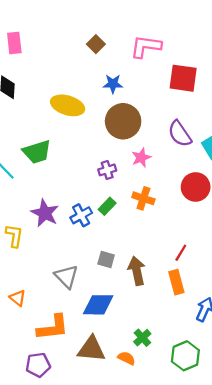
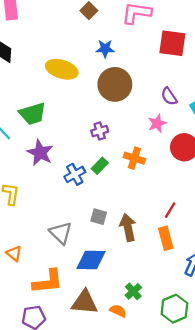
purple semicircle: (180, 134) -> (169, 96), size x0.7
pink star: (141, 158) -> (157, 123), moved
purple star: (45, 213) -> (40, 153), moved

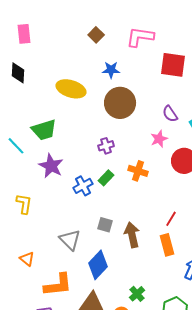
blue diamond: (91, 260) -> (98, 265), turned -48

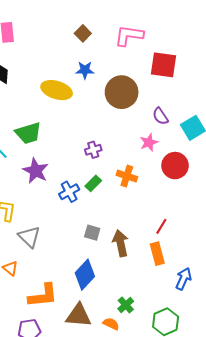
blue star: (111, 70) -> (85, 70), moved
brown circle: (120, 103) -> (122, 92), moved
gray triangle: (70, 240) -> (29, 237), moved

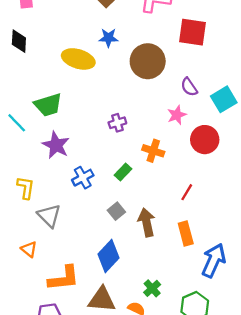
green rectangle: (93, 183) -> (123, 172), moved
blue cross: (69, 192) -> (83, 178), moved
red line: (161, 226) -> (187, 192), moved
gray square: (92, 233) -> (116, 211), turned 35
blue arrow: (183, 279) -> (214, 260), size x1.4

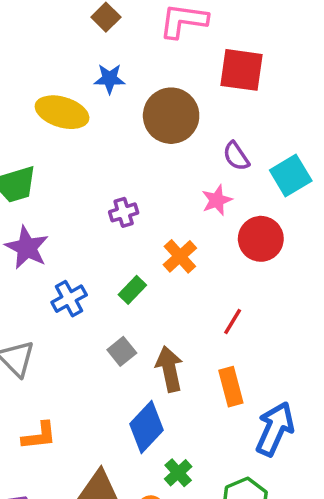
orange cross: (153, 151) -> (180, 256), turned 30
blue diamond: (108, 256) -> (146, 427), moved
orange L-shape: (64, 278) -> (39, 436), moved, size x0.7

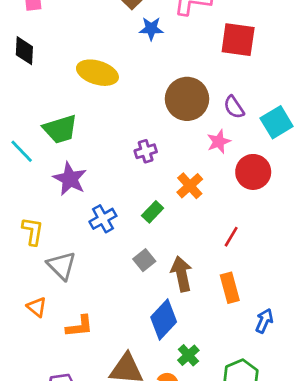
blue star: (110, 79) -> (151, 29), moved
brown circle: (171, 116) -> (187, 99), moved
blue arrow: (275, 429) -> (264, 321), size x0.6

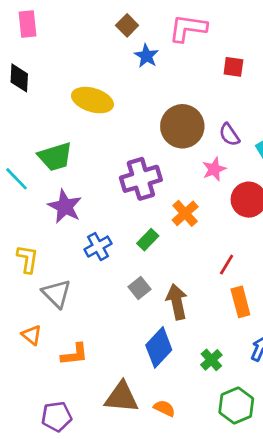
blue star: (151, 29) -> (146, 56), turned 30
red square: (238, 40) -> (233, 67), size x0.6
purple cross: (146, 151) -> (141, 179), size x1.8
orange rectangle: (230, 288) -> (240, 302), moved
green cross: (188, 355) -> (211, 360), moved

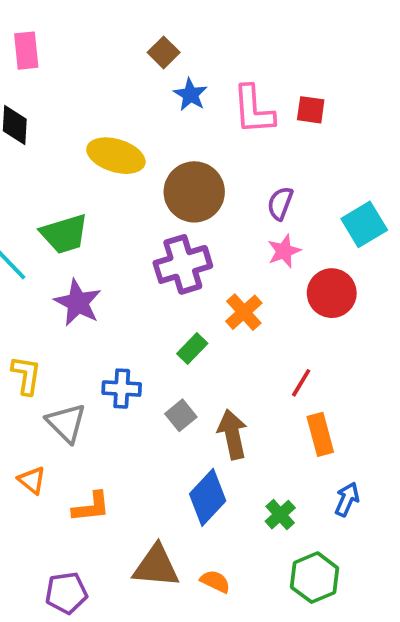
pink L-shape: (188, 28) -> (253, 110), moved, turned -102
brown circle: (182, 126) -> (194, 192), moved
purple semicircle: (229, 135) -> (280, 203), moved, turned 55
blue cross: (98, 247) -> (122, 389), moved, turned 32

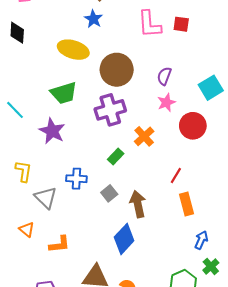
blue star: (190, 95) -> (93, 19), moved
green trapezoid: (64, 234) -> (64, 93), moved
green cross: (280, 515) -> (211, 266), moved

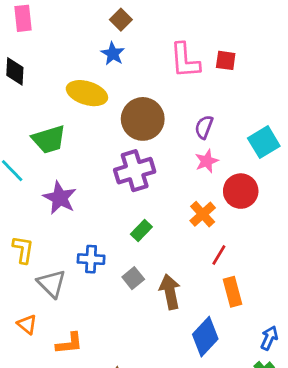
green trapezoid: (64, 93) -> (49, 139), moved
orange cross: (144, 136) -> (203, 214), moved
blue diamond: (124, 239) -> (205, 337), moved
blue arrow: (201, 240) -> (269, 338), moved

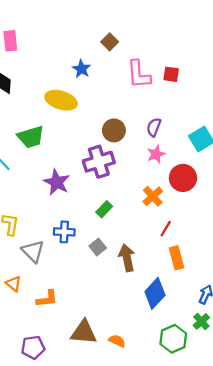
brown square: (121, 20) -> (110, 42), moved
brown circle: (143, 119) -> (114, 130), moved, size x0.7
purple star: (60, 198) -> (57, 182), moved

